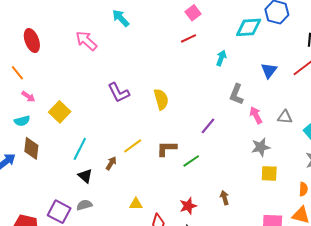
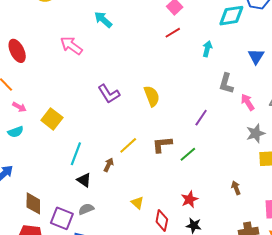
brown diamond: (31, 148) -> (33, 203), moved
brown arrow: (225, 198) -> (236, 188), moved
yellow triangle: (136, 204) -> (137, 203), turned 48

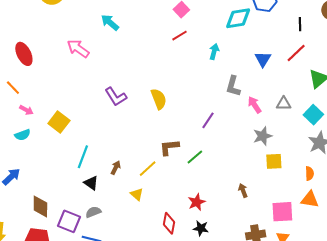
yellow line: (128, 145) -> (148, 169), moved
yellow triangle: (137, 203) -> (137, 194), moved

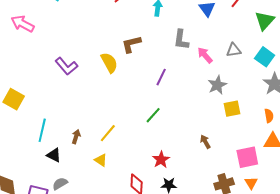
brown L-shape: (169, 147) -> (131, 44), moved

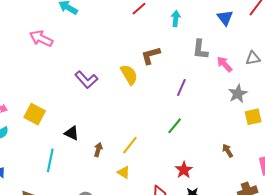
cyan line: (42, 130) -> (50, 160), moved
black triangle: (54, 155) -> (72, 133), moved

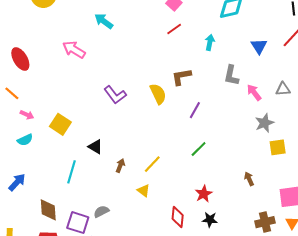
purple line: (181, 87) -> (195, 110), moved

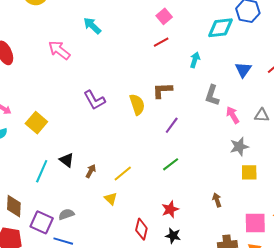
black triangle: (95, 147) -> (67, 160), moved

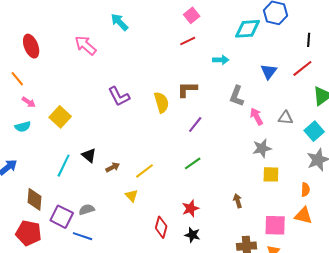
cyan arrow: (195, 60) -> (221, 60), turned 70
brown arrow: (91, 171) -> (113, 167), turned 32

